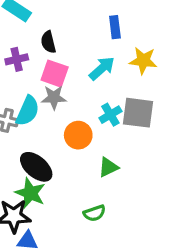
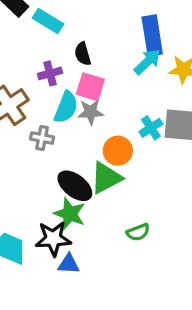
blue rectangle: (115, 27) -> (152, 35), size x1.6
cyan arrow: (102, 68) -> (147, 62), moved
cyan semicircle: (28, 111) -> (66, 107), moved
green triangle: (108, 167) -> (106, 178), moved, size x1.5

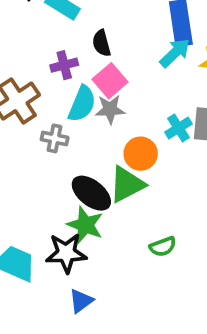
pink square: (90, 87) -> (110, 81), turned 32
blue triangle: (69, 264) -> (81, 301), moved, turned -40

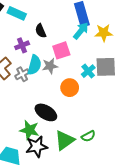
pink square: (110, 81) -> (61, 50), moved, turned 30
gray cross: (55, 138) -> (22, 74), moved, turned -32
green triangle: (127, 184) -> (65, 140), moved
green star: (85, 225) -> (29, 130), moved

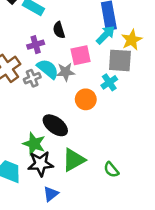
yellow star: (104, 33) -> (132, 40), turned -30
cyan semicircle: (34, 65) -> (48, 69), turned -72
gray square: (106, 67) -> (120, 60), moved
green semicircle: (88, 136) -> (111, 170), moved, turned 72

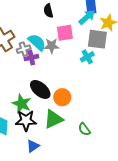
purple cross: (36, 45) -> (31, 58), moved
orange circle: (86, 99) -> (62, 97), moved

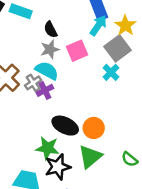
gray square: (97, 39) -> (117, 48), turned -30
gray star: (52, 46) -> (50, 49), moved

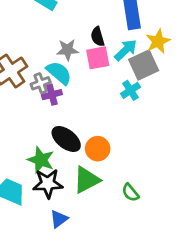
cyan arrow: (98, 25) -> (126, 50), moved
black semicircle: (51, 30) -> (98, 37), moved

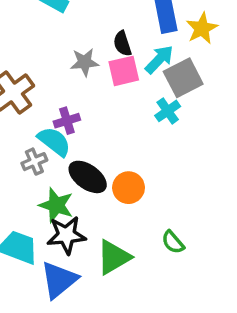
yellow star: (158, 41) -> (202, 28), moved
cyan semicircle: (59, 73) -> (54, 141), moved
gray cross: (41, 83) -> (34, 162), moved
green triangle: (87, 180) -> (114, 257), moved
blue triangle: (59, 219) -> (59, 280), moved, size x1.6

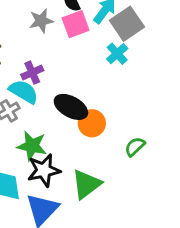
black ellipse: (88, 177) -> (71, 107), moved
green semicircle: (173, 242) -> (135, 147), moved, turned 95

